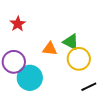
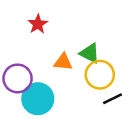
red star: (18, 24) -> (38, 24), moved
black line: (89, 87) -> (112, 99), moved

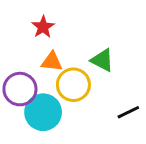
orange triangle: (63, 62) -> (52, 62), moved
yellow circle: (100, 75) -> (73, 85), moved

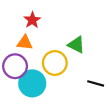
orange triangle: (52, 62) -> (25, 43), moved
black line: (128, 112) -> (96, 83), turned 42

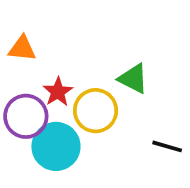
red star: (32, 20) -> (58, 92), moved
orange triangle: (25, 43) -> (22, 48), moved

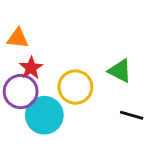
green triangle: (133, 79) -> (120, 71), moved
red star: (58, 92) -> (31, 68), moved

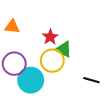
red star: (31, 68) -> (50, 37), moved
green triangle: (120, 71) -> (64, 49), moved

